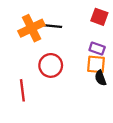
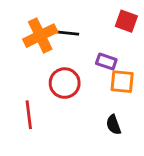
purple rectangle: (97, 48) -> (106, 61), moved
black semicircle: (100, 78) -> (114, 125), moved

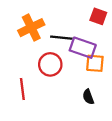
black line: (65, 33) -> (61, 38), moved
purple rectangle: (106, 61) -> (83, 48), size x1.6

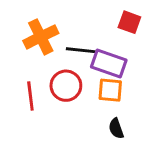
orange square: (95, 63) -> (110, 90), moved
red line: (22, 89) -> (30, 96), moved

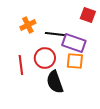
orange cross: (41, 37) -> (28, 25), size x0.7
black semicircle: (116, 129) -> (55, 82), moved, size x1.6

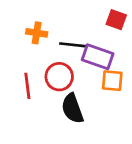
orange cross: (28, 25) -> (37, 33), turned 35
orange square: (75, 61) -> (112, 81), moved

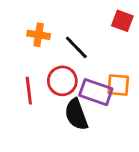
black line: (72, 45) -> (76, 47), turned 40
purple rectangle: (98, 57) -> (96, 92), moved

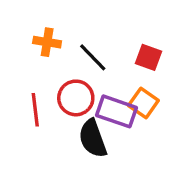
red square: (122, 21) -> (149, 57), moved
orange square: (118, 85) -> (143, 103), turned 30

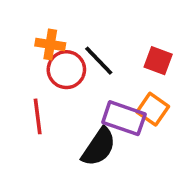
red circle: (76, 98) -> (66, 70), moved
black semicircle: (93, 138) -> (99, 147), turned -126

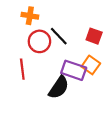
orange cross: (50, 44) -> (30, 16), moved

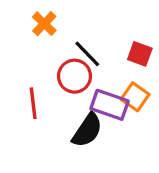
orange cross: (30, 16) -> (44, 24), turned 35
red circle: (39, 41) -> (75, 76), moved

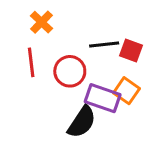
black line: (87, 54) -> (104, 44), moved, turned -52
red line: (33, 103) -> (31, 62), moved

